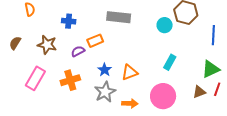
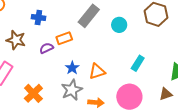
gray rectangle: (119, 17) -> (89, 16), turned -60
cyan circle: (165, 25) -> (119, 25), moved
orange cross: (70, 80) -> (33, 93), moved, turned -30

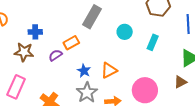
blue cross: (38, 17) -> (35, 32), moved
cyan circle: (119, 25) -> (125, 32), moved
cyan rectangle: (138, 63) -> (153, 42), moved

